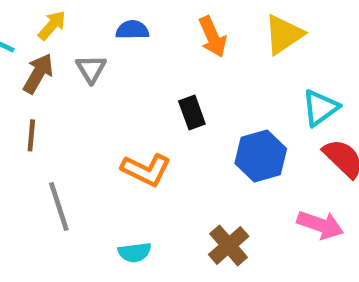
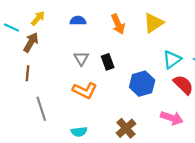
gray triangle: (91, 69) -> (81, 58), moved

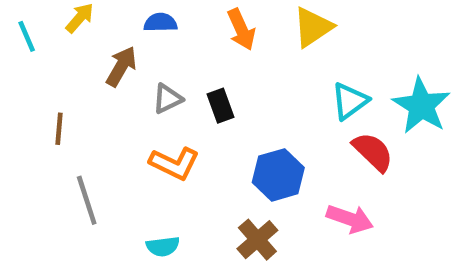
cyan line: (11, 27) -> (27, 36), turned 42
brown arrow: (31, 42) -> (121, 66), moved
gray triangle: (81, 58) -> (167, 99), turned 35
blue hexagon: (142, 84) -> (278, 175), moved

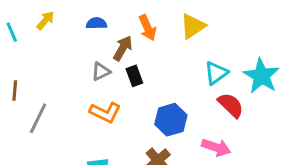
brown arrow: (121, 66) -> (123, 48), moved
brown line: (59, 129) -> (15, 90), moved
gray line: (87, 200) -> (38, 118), moved, turned 44

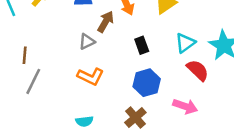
black rectangle: (134, 76) -> (142, 45), moved
brown line: (15, 90) -> (25, 55), moved

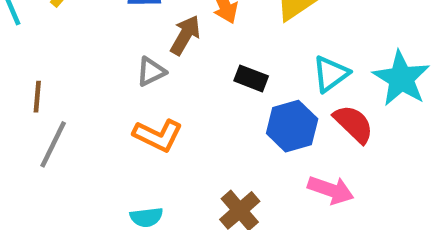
black rectangle: (142, 45) -> (251, 78), turned -49
blue hexagon: (147, 83) -> (292, 126), moved

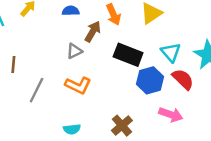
cyan triangle: (331, 74) -> (171, 52), turned -35
black rectangle: (251, 78) -> (128, 55), size x1.6
gray line: (53, 144) -> (37, 90), moved

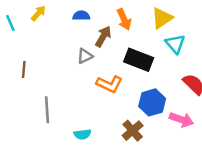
cyan triangle: (171, 52) -> (175, 44), moved
blue hexagon: (150, 80) -> (152, 102), moved
orange L-shape: (78, 85) -> (109, 84), moved
gray line: (37, 90) -> (47, 110), moved, turned -30

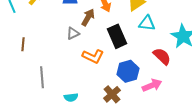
cyan triangle: (175, 44) -> (147, 23), turned -42
black rectangle: (139, 60) -> (117, 36), turned 45
pink arrow: (181, 120) -> (152, 85), turned -42

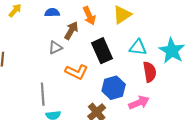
cyan triangle: (147, 23) -> (138, 47), moved
red semicircle: (162, 56) -> (150, 72), turned 36
gray line: (42, 77) -> (43, 94), moved

